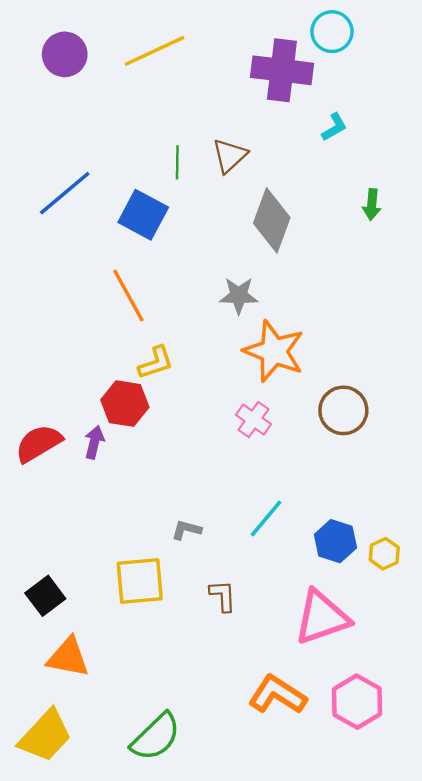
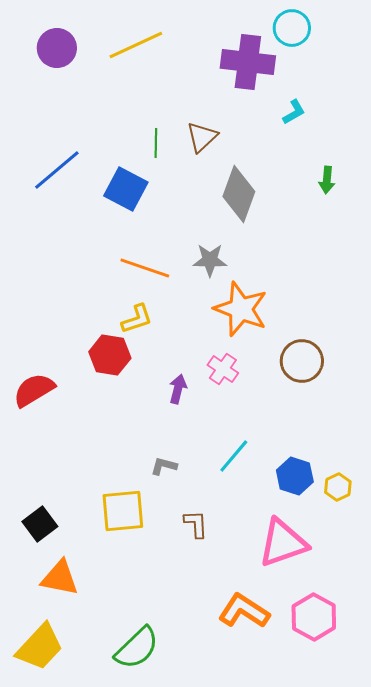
orange line: (128, 296) -> (145, 268), moved, turned -42
purple arrow: (94, 442) -> (178, 389), moved

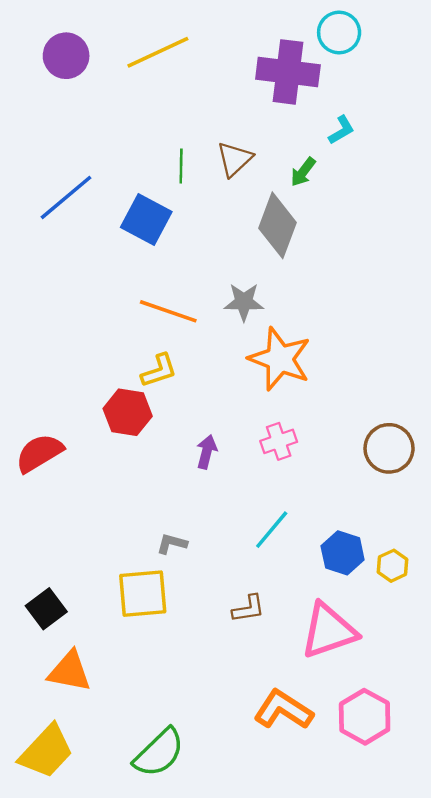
green arrow: (327, 180) -> (303, 172), moved, turned 32
brown circle: (302, 361) -> (389, 448), moved
pink cross: (223, 369) -> (279, 441), moved, turned 36
gray L-shape: (164, 466) -> (172, 544), moved
brown L-shape: (196, 524) -> (248, 609), moved, turned 84

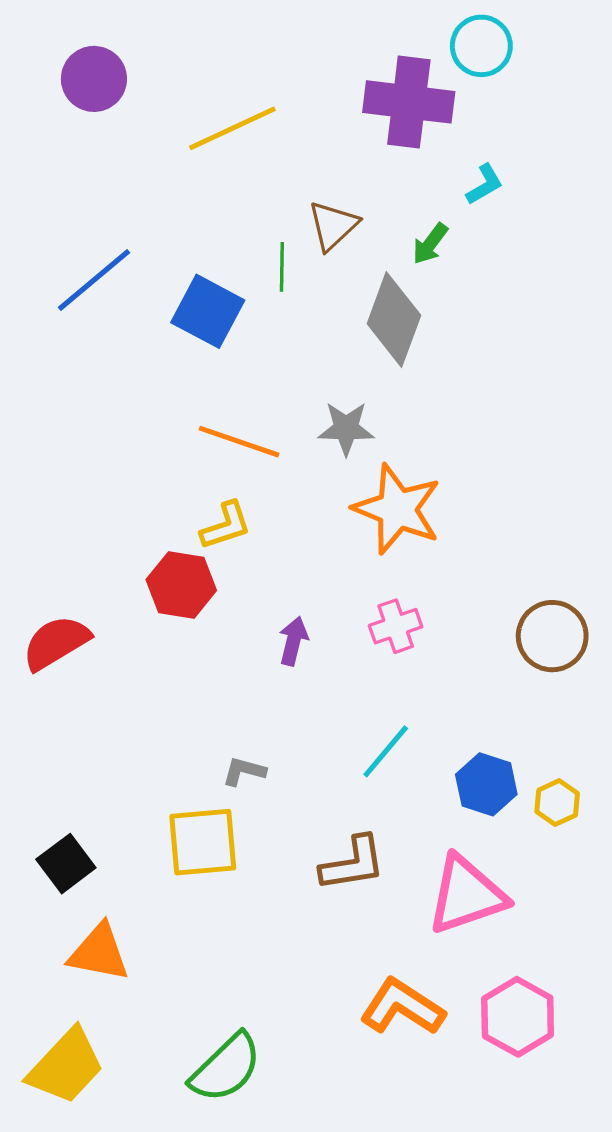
yellow line: (158, 52) -> (232, 128), moved
green line: (181, 166) -> (282, 267), moved
brown L-shape: (248, 609) -> (353, 864), size x1.4

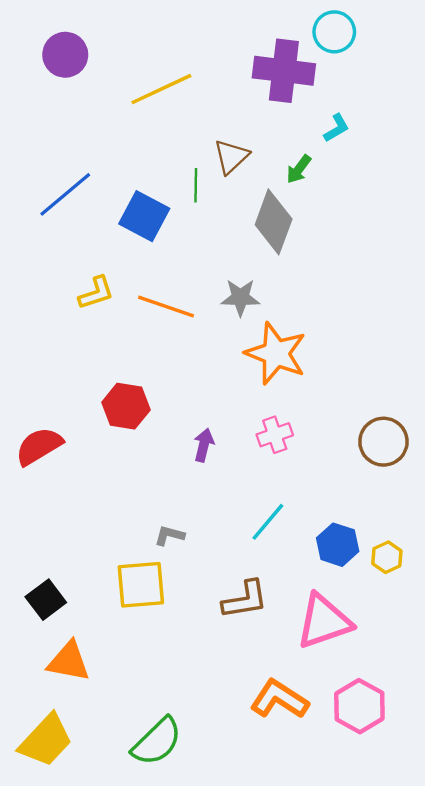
yellow L-shape: (226, 526) -> (96, 293), moved

